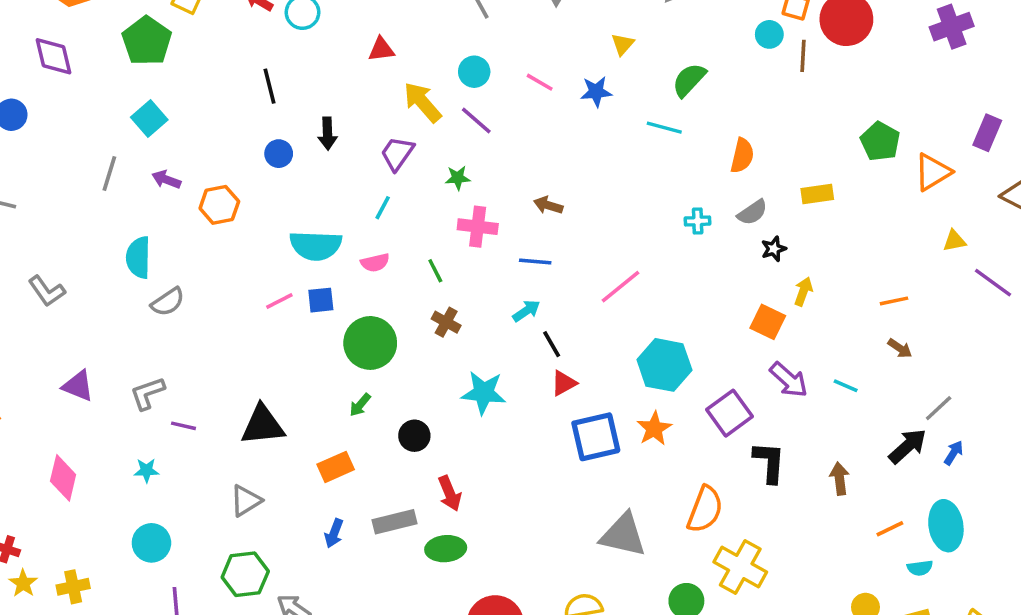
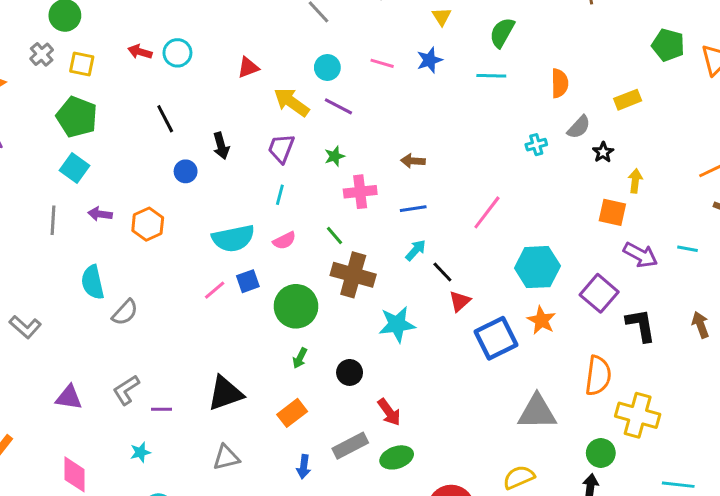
green pentagon: (147, 41) -> (77, 117), moved
brown cross: (446, 322) -> (353, 275), size x1.8
gray triangle: (246, 501) -> (226, 457), turned 32

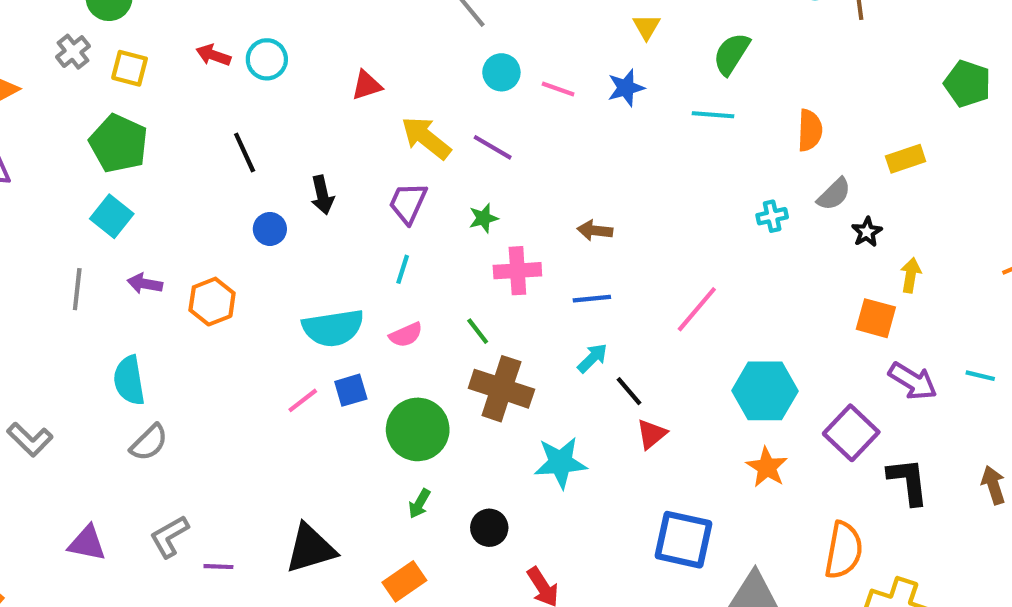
cyan circle: (327, 68) -> (501, 72), moved
gray semicircle: (125, 312) -> (149, 443), moved
blue square: (496, 338) -> (683, 540), moved, turned 36

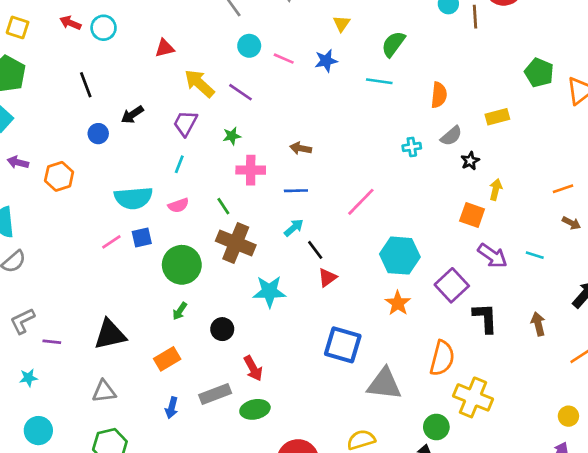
black arrow: (322, 195) -> (132, 115), turned 65

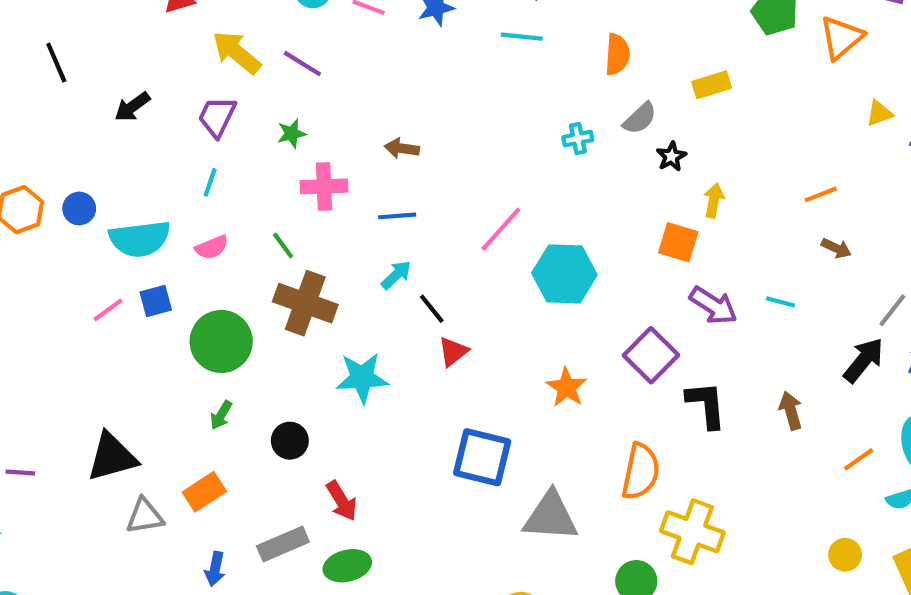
blue circle: (98, 134) -> (79, 209), moved
cyan hexagon: (400, 256) -> (564, 274), moved
gray triangle: (104, 391) -> (145, 516), moved

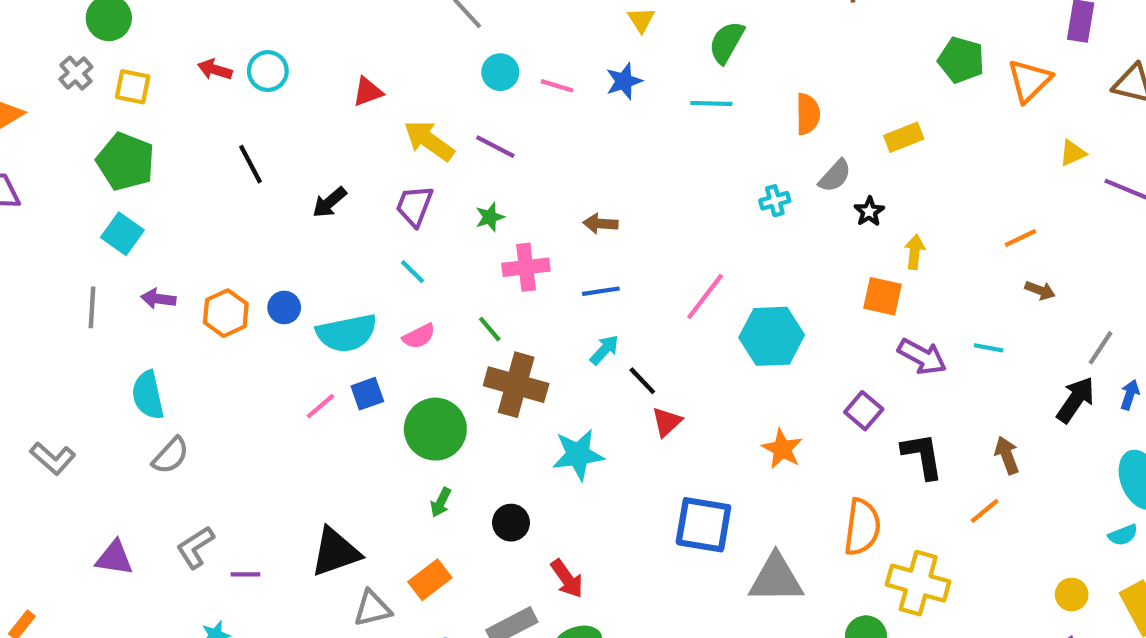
cyan line: (210, 182) -> (412, 272), turned -60
purple square: (651, 355) -> (864, 411), size x0.7
orange line: (859, 459) -> (985, 511), moved

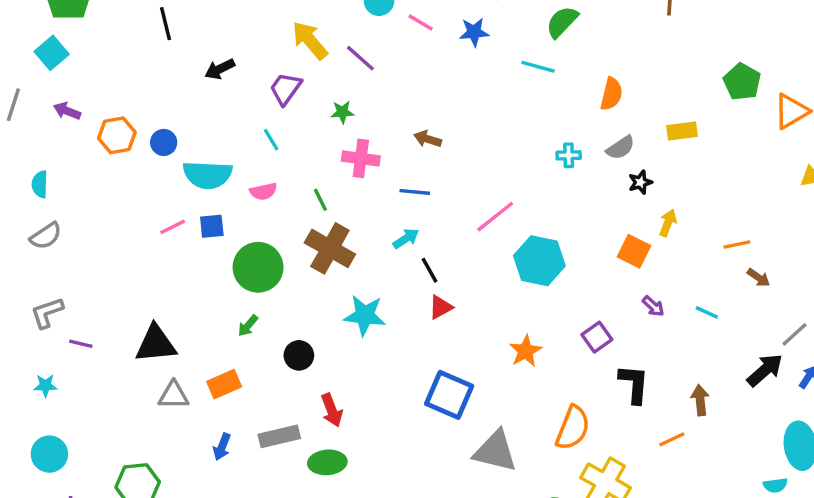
orange line: (1020, 238) -> (737, 244), moved
purple arrow: (922, 357) -> (653, 306), size x0.6
cyan semicircle: (148, 395) -> (40, 184), size x0.7

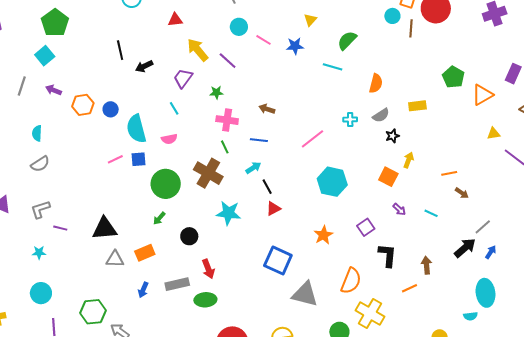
black line: (166, 24) -> (120, 50), moved
cyan semicircle: (208, 175) -> (136, 129), turned 72
green line: (320, 200) -> (225, 147), moved
pink line: (495, 217) -> (312, 139), moved

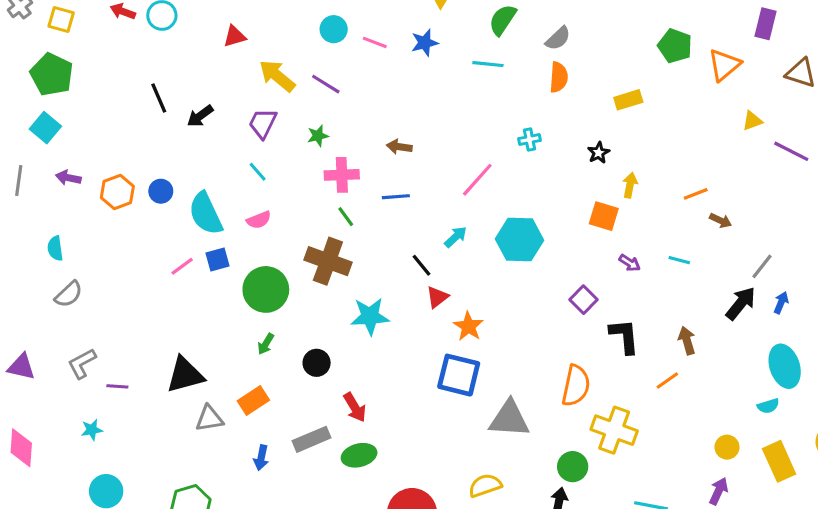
gray semicircle: (381, 115) -> (558, 38), moved
cyan arrow: (253, 168) -> (456, 237), moved
orange star: (323, 235) -> (468, 326), moved

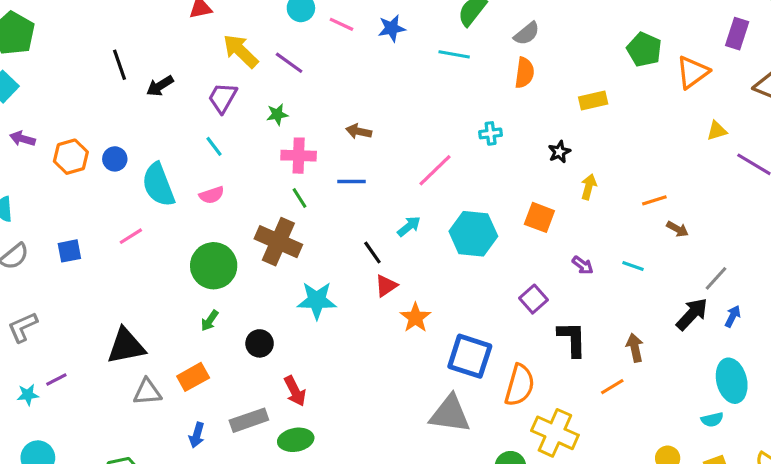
orange square: (604, 216) -> (539, 217), moved
blue square: (217, 260) -> (69, 251), moved
blue square: (459, 375) -> (470, 356), moved
purple line: (117, 386) -> (56, 379), moved, turned -35

